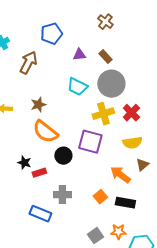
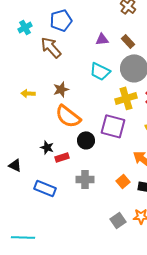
blue pentagon: (51, 34) -> (61, 20), moved
brown arrow: (28, 63) -> (51, 47), turned -70
blue rectangle: (40, 214) -> (45, 188), moved

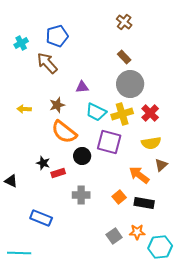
purple triangle: (102, 39) -> (82, 87), moved
cyan trapezoid: (100, 71) -> (96, 112), moved
blue rectangle: (45, 188) -> (41, 218), moved

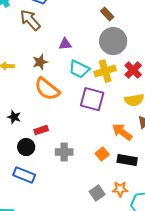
black circle: (82, 156) -> (26, 147), moved
black star: (43, 163) -> (14, 117), moved

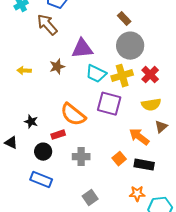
purple triangle: (65, 44) -> (82, 49), size x1.6
orange semicircle: (47, 89) -> (73, 115), moved
gray square: (97, 193) -> (90, 198), moved

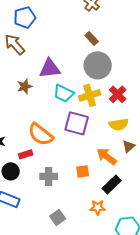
orange square: (119, 159) -> (83, 171), moved, turned 32
black rectangle: (144, 165) -> (112, 184), turned -54
orange star: (137, 194) -> (98, 207), moved

